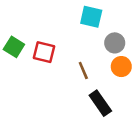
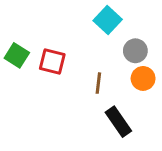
cyan square: (91, 17) -> (108, 20), turned 30
brown line: (83, 70) -> (98, 83), turned 30

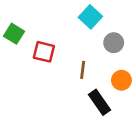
green square: (17, 55) -> (14, 34), moved
orange circle: (143, 78) -> (121, 80), moved

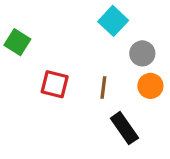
red square: (44, 52) -> (55, 84), moved
orange circle: (121, 80) -> (150, 86), moved

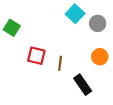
gray circle: (142, 53) -> (98, 23), moved
brown line: (103, 88) -> (60, 63), moved

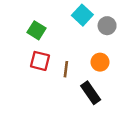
green square: (12, 28) -> (36, 30), moved
orange circle: (100, 57) -> (100, 62), moved

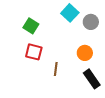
brown line: (66, 69) -> (56, 69), moved
black rectangle: (91, 93) -> (92, 79), moved

